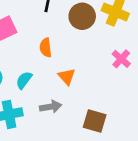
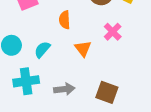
pink cross: (121, 59) -> (113, 32), moved
gray arrow: (51, 107) -> (64, 89), moved

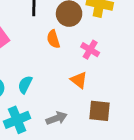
orange semicircle: (65, 20) -> (53, 39), moved
orange triangle: (83, 49) -> (79, 80), moved

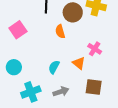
pink cross: (90, 50) -> (95, 49), moved
cyan semicircle: (25, 85) -> (54, 67), moved

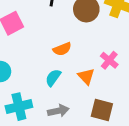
orange semicircle: (60, 31) -> (62, 49), moved, turned -104

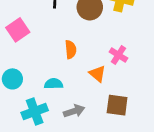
orange semicircle: (62, 49) -> (71, 49), turned -66
cyan semicircle: (53, 78) -> (54, 84), moved, turned 60

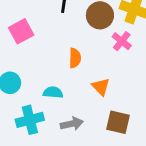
pink cross: (118, 55) -> (122, 41), moved

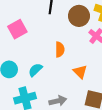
cyan semicircle: (53, 92) -> (35, 70), moved, turned -48

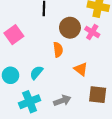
brown circle: (79, 16) -> (70, 28), moved

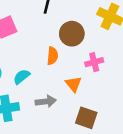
pink cross: (92, 32) -> (94, 62), moved, turned 32
gray arrow: (62, 101) -> (46, 101), moved

